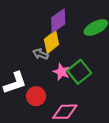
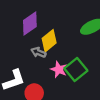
purple diamond: (58, 21) -> (30, 24), moved

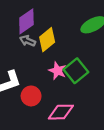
gray arrow: (38, 52) -> (28, 41), moved

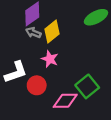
pink star: (57, 71) -> (50, 59), moved
green square: (76, 71) -> (87, 86), moved

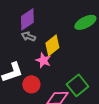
yellow diamond: (52, 32) -> (52, 45), moved

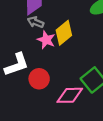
pink star: (43, 60) -> (46, 40), moved

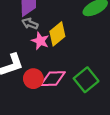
pink diamond: (70, 95) -> (53, 79), moved

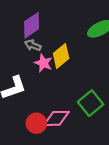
red circle: (33, 79) -> (36, 123), moved
pink diamond: (53, 79) -> (56, 118), moved

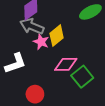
gray arrow: (33, 45) -> (32, 26), size x1.6
pink diamond: (56, 118) -> (66, 64), moved

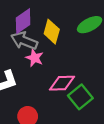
yellow diamond: (57, 36) -> (52, 32), moved, turned -35

